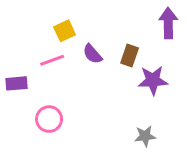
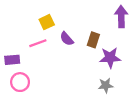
pink circle: (49, 119) -> (20, 82), moved
gray star: (145, 136) -> (106, 85), moved

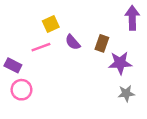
purple rectangle: (12, 60) -> (13, 65), turned 32
gray star: (106, 85) -> (126, 93), moved

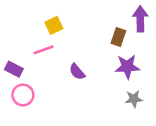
purple semicircle: (73, 42) -> (77, 72), moved
brown rectangle: (102, 43) -> (118, 37), moved

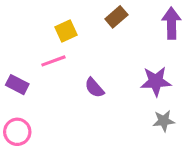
brown rectangle: (118, 37) -> (116, 17), moved, turned 30
pink circle: (23, 95) -> (17, 132), moved

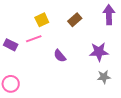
brown rectangle: (116, 17) -> (75, 20), moved
purple rectangle: (17, 85) -> (11, 45), moved

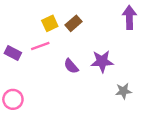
brown rectangle: (75, 20) -> (74, 23), moved
purple star: (99, 52) -> (102, 61), moved

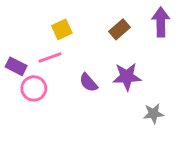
brown rectangle: (74, 23) -> (119, 29), moved
pink circle: (13, 99) -> (34, 88), moved

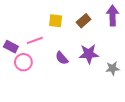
yellow square: (62, 29) -> (56, 21), moved, turned 32
gray star: (153, 114) -> (113, 68), moved

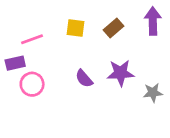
pink line: (35, 40) -> (32, 39), moved
purple rectangle: (11, 47) -> (15, 63), turned -40

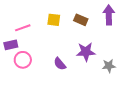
brown rectangle: (114, 28) -> (81, 20), turned 64
purple semicircle: (84, 79) -> (60, 64), moved

